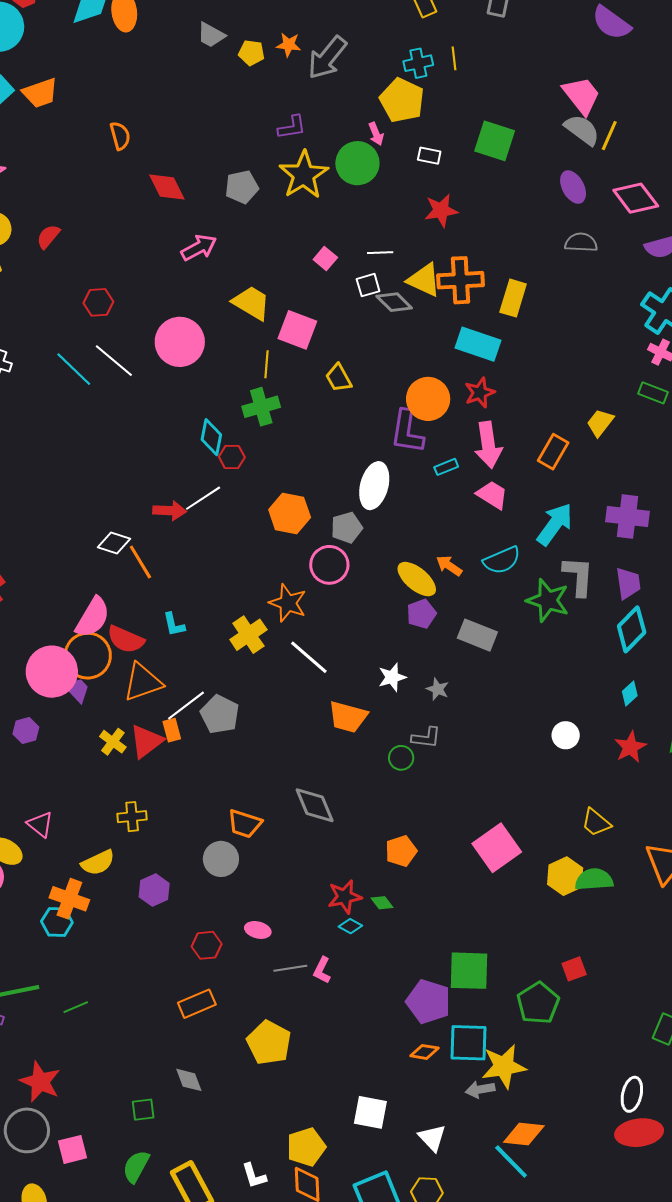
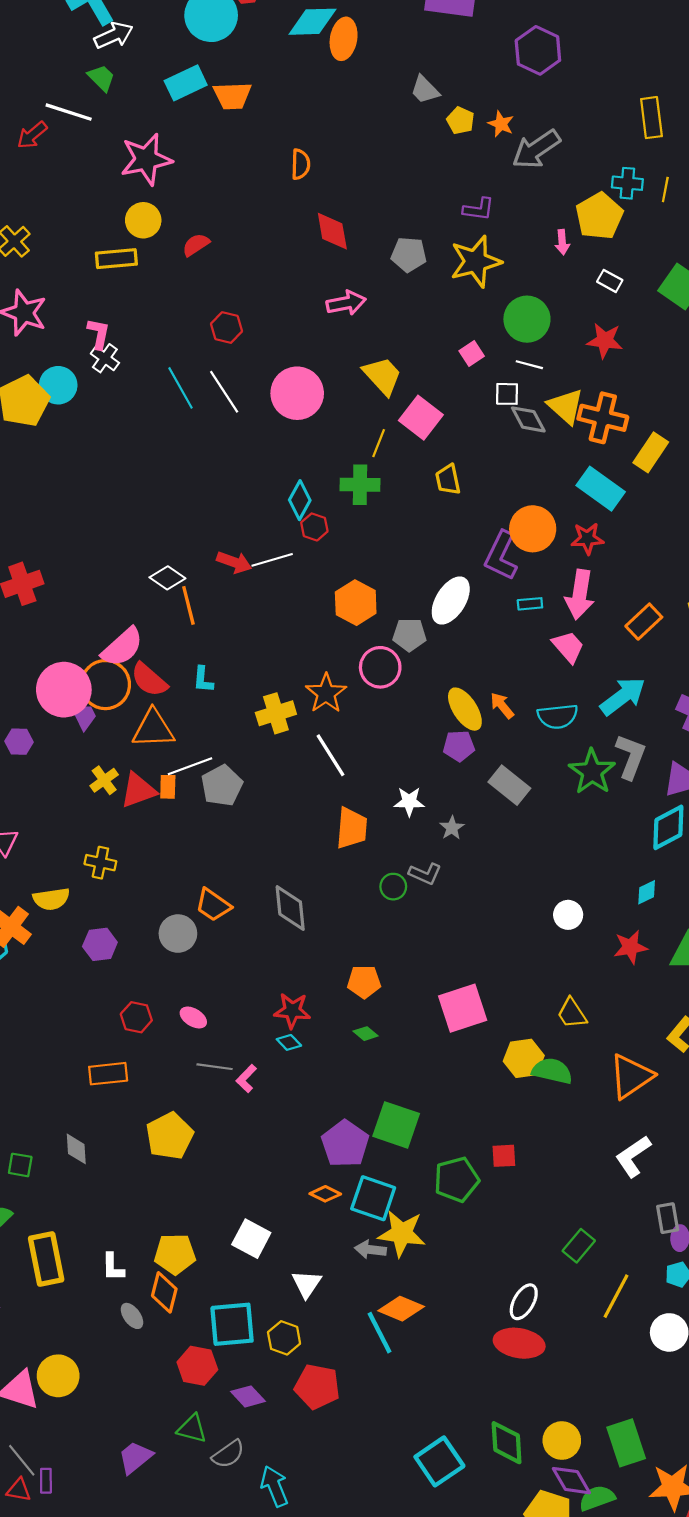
green circle: (357, 163) -> (527, 319), moved
orange trapezoid: (348, 717) -> (352, 828), turned -117
green diamond: (382, 903) -> (366, 1034), moved, turned -30

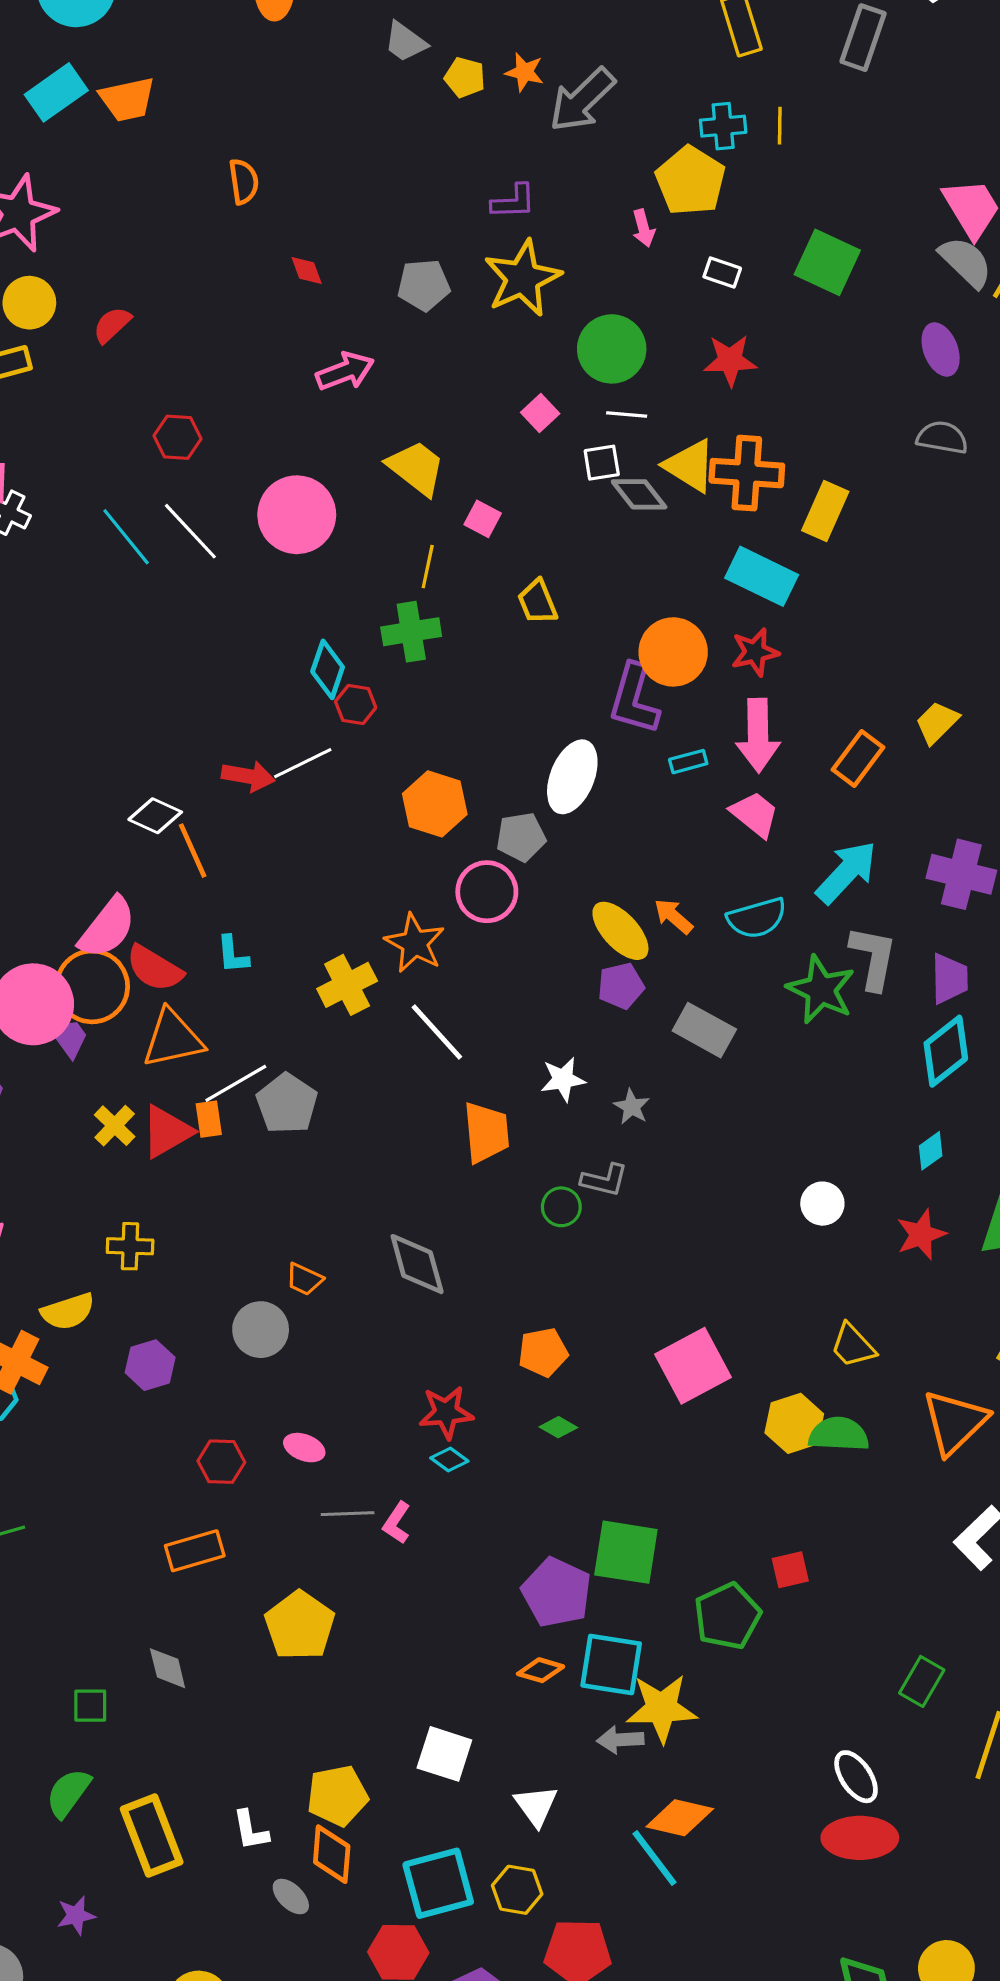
red diamond: (332, 231) -> (307, 270), size x0.6
pink square: (421, 418) -> (483, 519), size x0.6
orange trapezoid: (213, 905) -> (304, 1279), size x0.7
white ellipse: (524, 1302) -> (856, 1777), turned -54

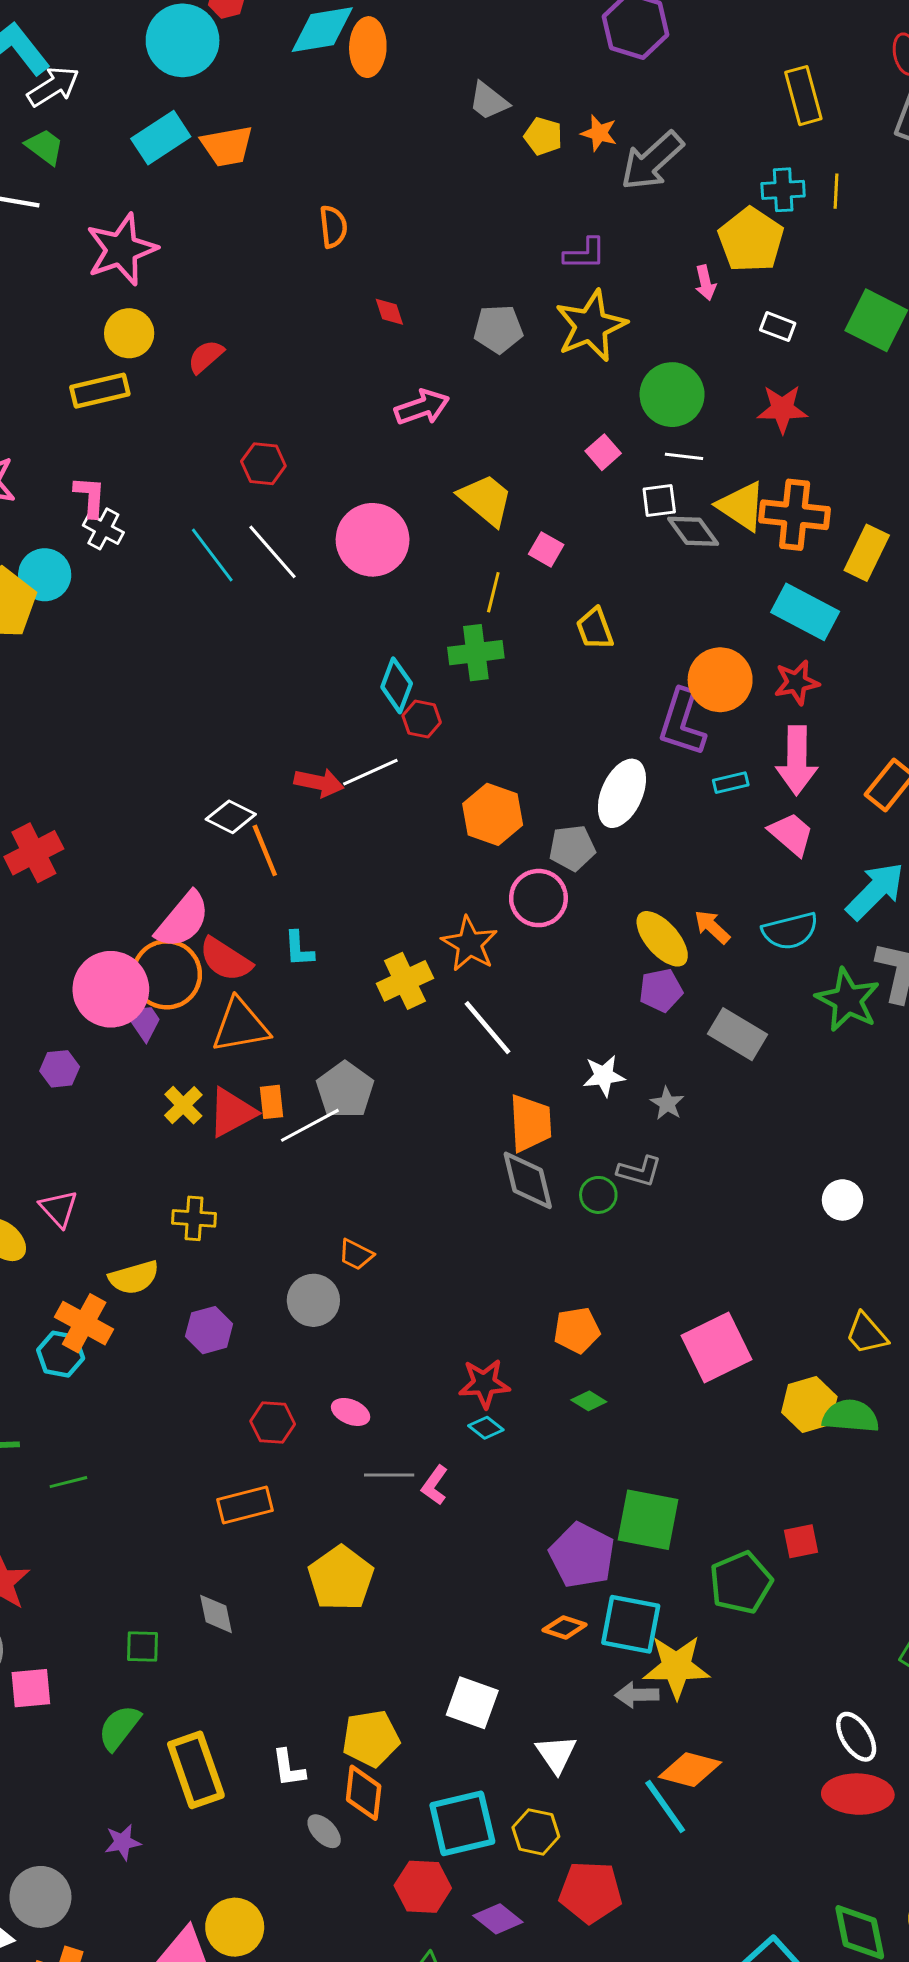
white line: (236, 1083) -> (310, 1125), moved
gray diamond: (417, 1264) -> (528, 1180), moved

